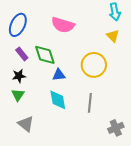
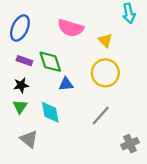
yellow triangle: (113, 36) -> (105, 40), moved
purple rectangle: (22, 54) -> (24, 61), turned -32
cyan diamond: (58, 100) -> (50, 112), moved
gray line: (90, 103) -> (101, 116), turned 36

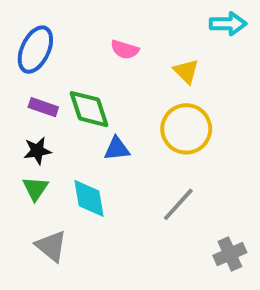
cyan arrow: (129, 13) -> (228, 24), turned -78
pink semicircle: (71, 28) -> (125, 50), size x0.6

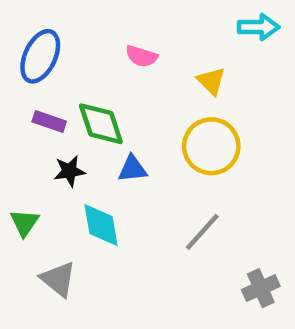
black star: (37, 151) -> (69, 171), moved
green triangle: (35, 188) -> (24, 223), moved

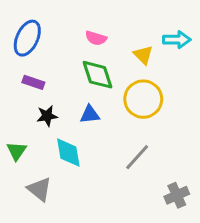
cyan arrow: (259, 27) -> (177, 40), moved
green diamond: (101, 124) -> (97, 75), moved

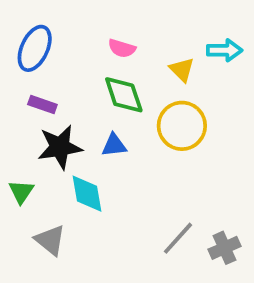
black star: (47, 116) -> (60, 147), size x1.6
gray line: (137, 157) -> (178, 238), moved

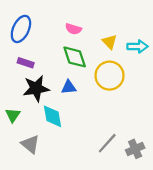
cyan arrow: (224, 50) -> (137, 46), moved

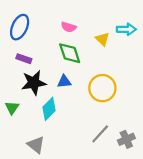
cyan arrow: (137, 46) -> (126, 29), moved
yellow circle: (110, 76) -> (102, 88), moved
cyan diamond: (52, 116) -> (49, 109), turned 55
gray triangle: (30, 144) -> (36, 145), moved

